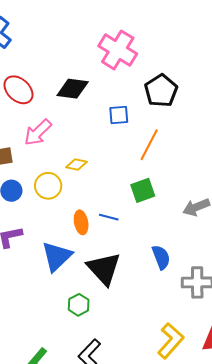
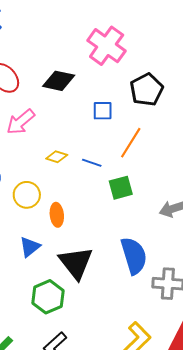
yellow circle: (48, 186) -> (27, 195), moved
blue line: (109, 217) -> (92, 163), moved
blue triangle: (57, 256) -> (30, 247), size x0.7
blue semicircle: (161, 257) -> (134, 256), size x1.5
green hexagon: (79, 305) -> (48, 297), size x1.5

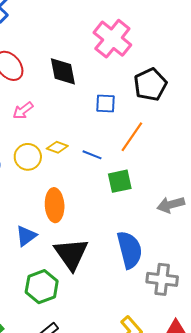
black diamond: (59, 81) -> (63, 71), turned 64
pink arrow: (21, 122) -> (23, 111), size x0.7
yellow circle: (27, 195) -> (28, 157), moved
orange ellipse: (57, 215) -> (55, 205), size x1.4

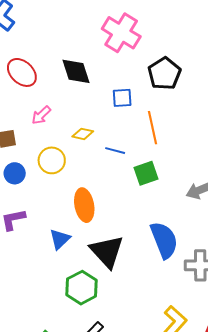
orange line: (132, 137) -> (153, 128), turned -40
yellow diamond: (57, 147) -> (83, 134), moved

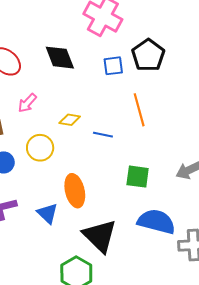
blue square: (122, 98) -> (113, 66), moved
green square: (146, 173) -> (138, 177), moved, turned 30
blue triangle: (60, 239) -> (47, 213), moved, turned -30
blue semicircle: (164, 240) -> (156, 222), turned -51

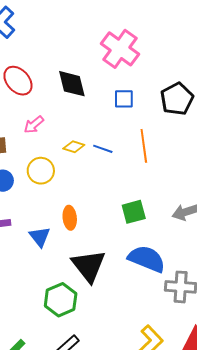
black pentagon: (148, 55) -> (177, 99), moved
blue line: (103, 135) -> (103, 149), moved
green square: (138, 177) -> (134, 212), turned -30
orange ellipse: (75, 191) -> (70, 218), size x0.7

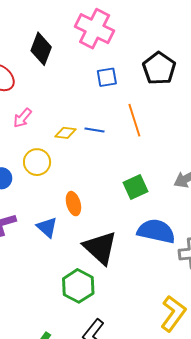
black diamond: (72, 84) -> (41, 49), moved, turned 44

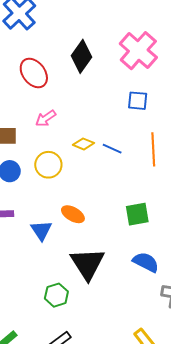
orange ellipse: (73, 204) -> (73, 214), turned -60
blue semicircle: (156, 231) -> (146, 262), size x0.7
green hexagon: (78, 286) -> (56, 295), size x0.7

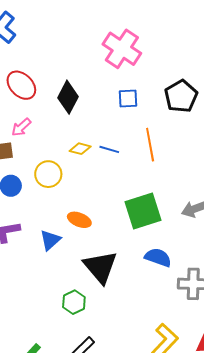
black diamond: (82, 56) -> (68, 97), moved
pink arrow: (46, 118) -> (21, 127), moved
green square: (137, 214) -> (143, 211), size x1.5
blue triangle: (41, 230) -> (50, 240), turned 30

